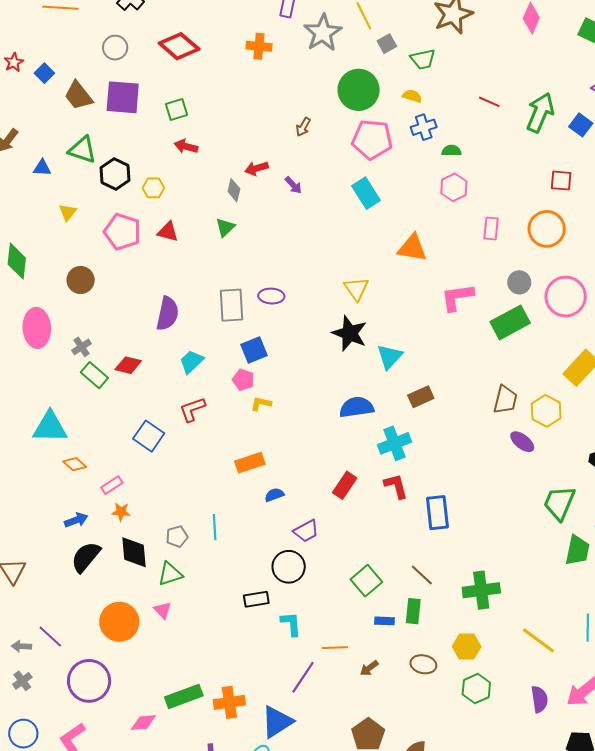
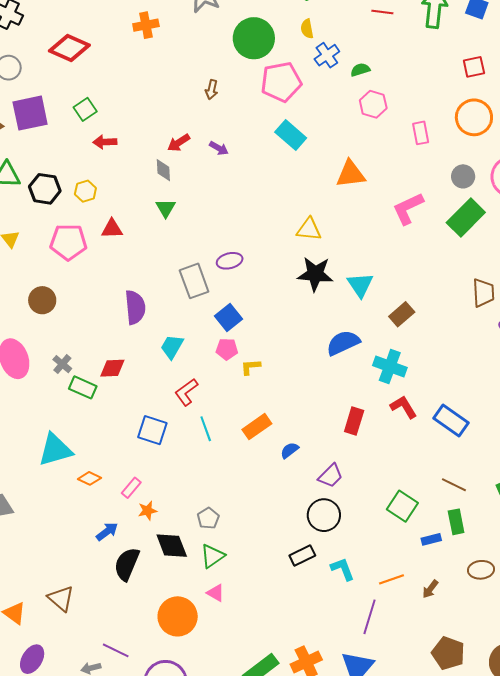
yellow semicircle: (412, 96) -> (307, 29), turned -102
yellow triangle: (356, 289) -> (309, 229), turned -32
cyan cross: (394, 443) -> (390, 366), turned -32
blue rectangle: (437, 513) -> (451, 421), turned -32
cyan line: (215, 527) -> (206, 429), moved

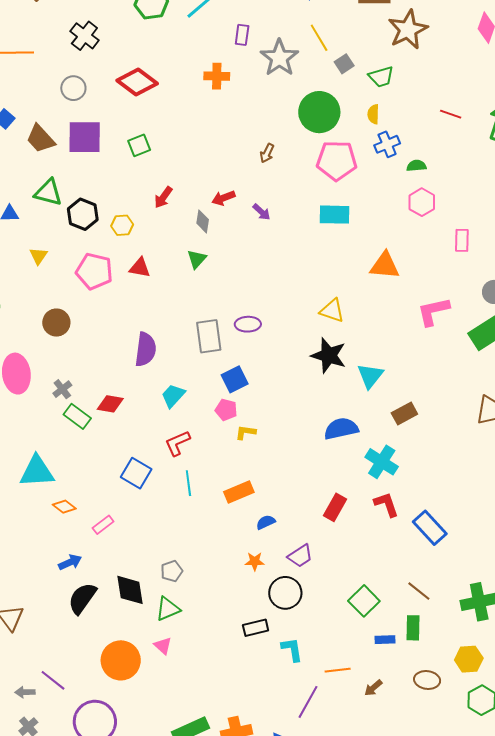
cyan rectangle: (291, 135) -> (335, 215), turned -52
red arrow: (105, 142) -> (163, 197), moved, turned -65
orange star: (148, 511) -> (255, 561), moved

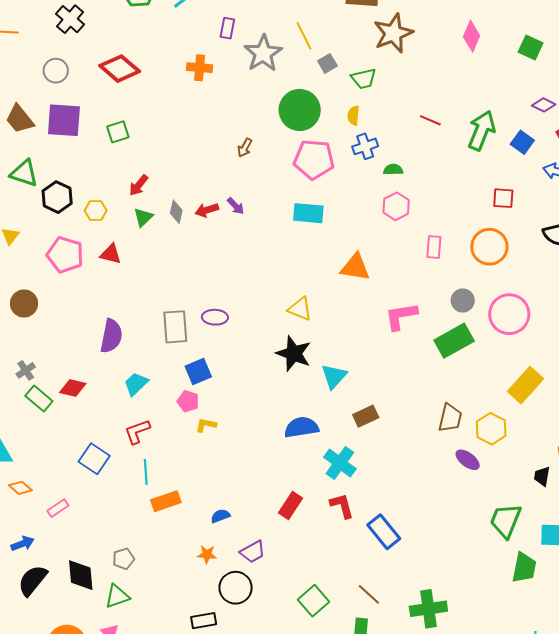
red arrow: (223, 198) -> (207, 210), moved
green triangle: (197, 259) -> (143, 217), moved
orange rectangle: (239, 492) -> (166, 501), moved

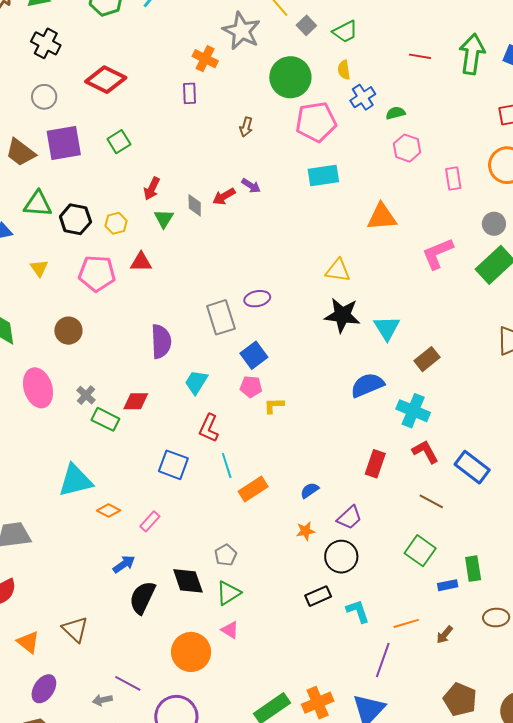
purple rectangle: (227, 28) -> (190, 93), moved
orange cross: (200, 68) -> (205, 59), moved, turned 35
red L-shape: (137, 432) -> (209, 428), turned -32
brown line: (369, 594) -> (431, 501), moved

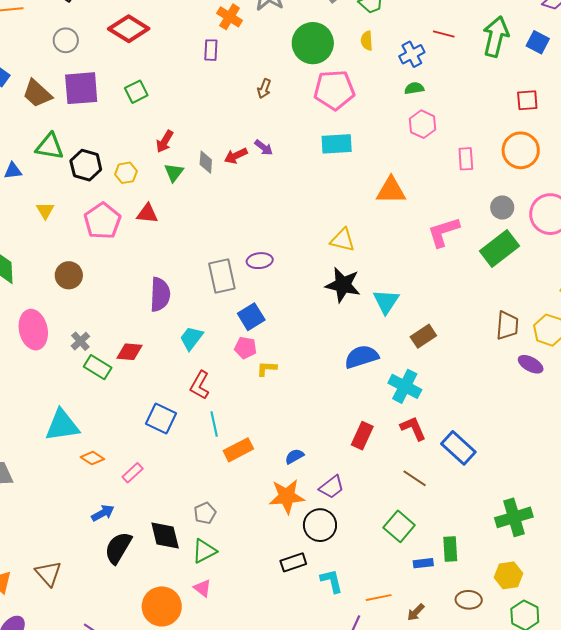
blue cross: (363, 97) -> (412, 54), moved
pink pentagon: (97, 273) -> (102, 221), turned 30
orange star: (306, 531) -> (287, 496), size x1.8

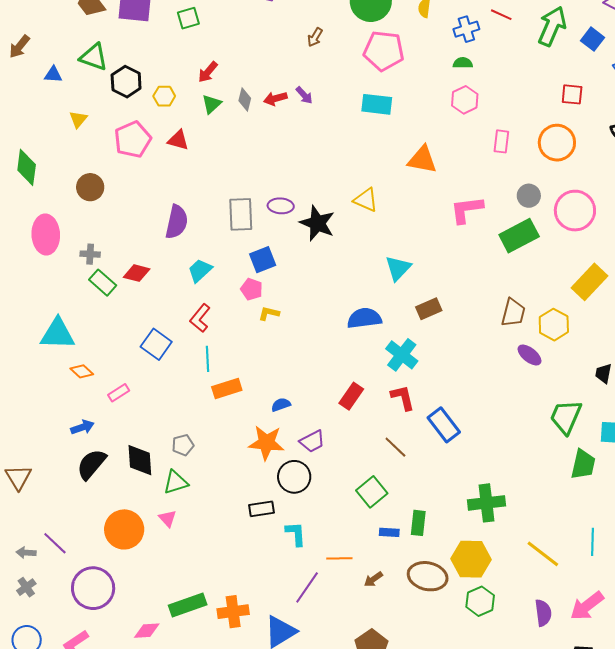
black star: (343, 285) -> (317, 223), moved
gray cross: (80, 341) -> (90, 254), turned 36
yellow hexagon: (508, 575) -> (471, 559), size x1.4
brown ellipse: (469, 600) -> (428, 576), size x1.5

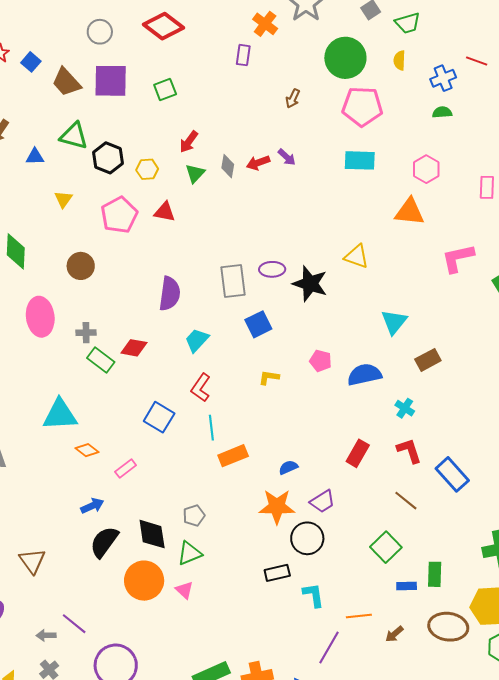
pink hexagon: (465, 100) -> (426, 169), moved
pink pentagon: (252, 289) -> (320, 361), moved
cyan cross: (402, 355) -> (405, 408), size x0.6
orange circle: (124, 529) -> (144, 581), moved

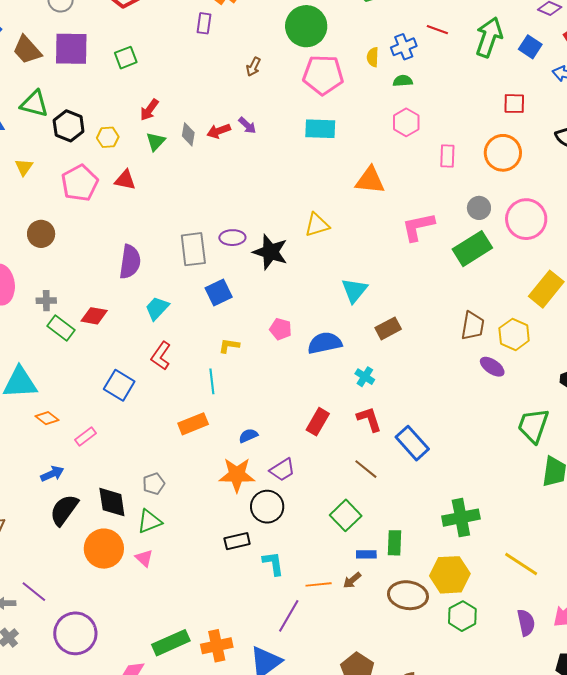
yellow semicircle: (399, 60) -> (373, 57), moved
pink hexagon: (426, 169) -> (406, 122), moved
yellow triangle: (357, 256) -> (317, 225), turned -36
cyan line: (211, 428) -> (212, 381), moved
brown arrow: (394, 634) -> (352, 580), moved

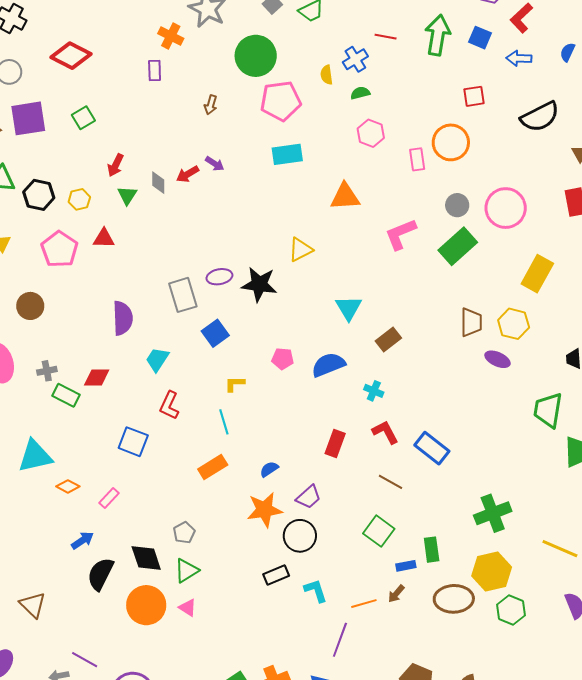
orange circle: (503, 153) -> (451, 142), moved

